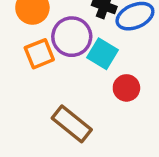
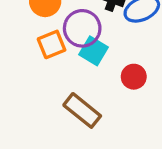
cyan square: (103, 54) -> (93, 51), moved

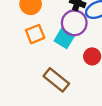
purple circle: (82, 28) -> (74, 23), moved

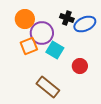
purple circle: (74, 23) -> (42, 33), moved

